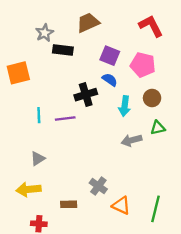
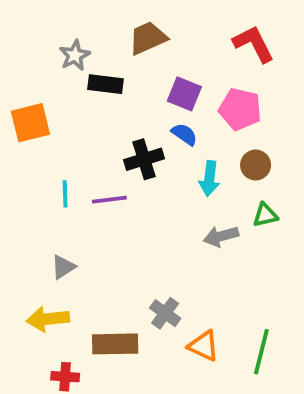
brown rectangle: (69, 204) -> (115, 344), size x1.6

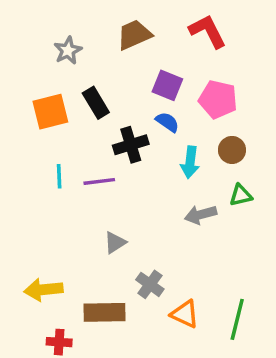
red L-shape: (254, 44) -> (208, 31), moved
black rectangle: (105, 84) -> (96, 103), moved, turned 52
orange square: (30, 123) -> (50, 112), moved
gray triangle: (63, 267) -> (115, 243), moved

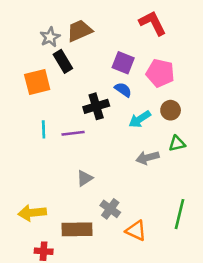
brown trapezoid: (134, 35) -> (79, 31), moved
black rectangle: (96, 103) -> (63, 61), moved
cyan arrow: (190, 162) -> (140, 119), turned 50
green line: (237, 319) -> (179, 214), moved

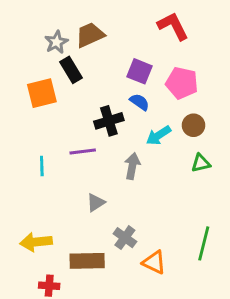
cyan line: (44, 129) -> (42, 166), moved
gray arrow: (147, 158) -> (132, 166), moved, turned 115

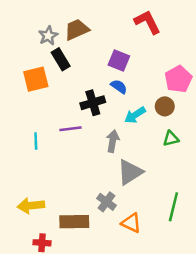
pink pentagon: (182, 83) -> (178, 79), moved, turned 30
gray triangle: (96, 203) -> (130, 172), moved, size x1.6

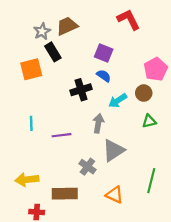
purple line: (71, 129) -> (62, 135), moved
gray cross: (106, 202) -> (87, 167), moved

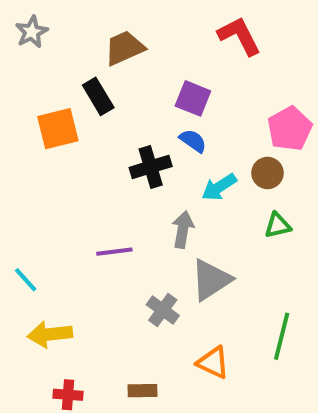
gray star: (42, 31) -> (32, 32), moved
cyan line: (31, 123) -> (26, 280), moved, turned -40
brown rectangle: (65, 194) -> (143, 391), moved, size x0.6

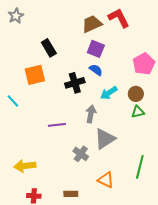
brown trapezoid: (124, 48) -> (92, 24), moved
orange square: (58, 129) -> (35, 75), moved
brown circle: (267, 173) -> (136, 94), moved
cyan line: (26, 280) -> (13, 101), moved

